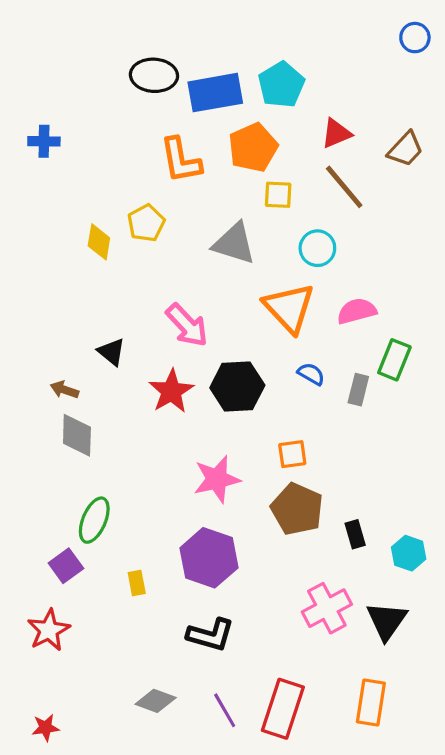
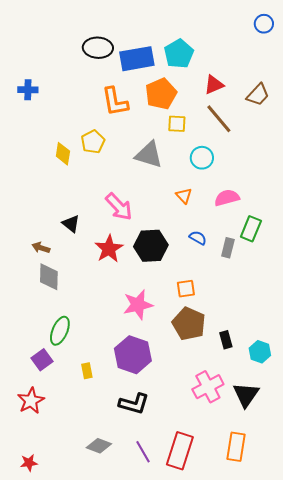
orange triangle: (289, 308) -> (184, 196), size x0.5

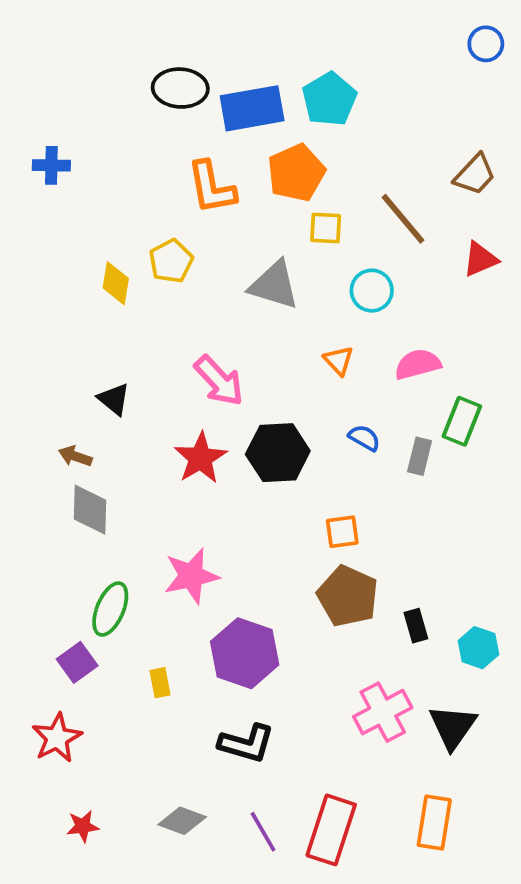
red triangle: (214, 85) -> (480, 259), moved
black triangle: (71, 224) -> (114, 399), moved
pink star: (138, 305) -> (191, 576), moved
red star: (29, 463) -> (83, 826), moved

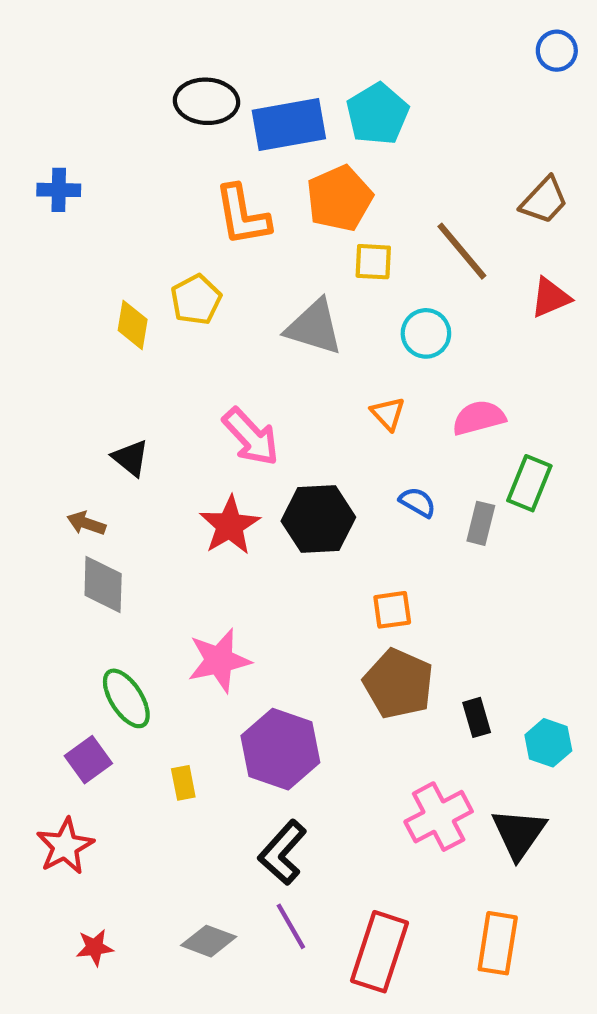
green ellipse: (110, 609) -> (126, 698), turned -56
black L-shape: (247, 743) -> (282, 852), turned 116
purple line: (263, 832) -> (291, 926), moved

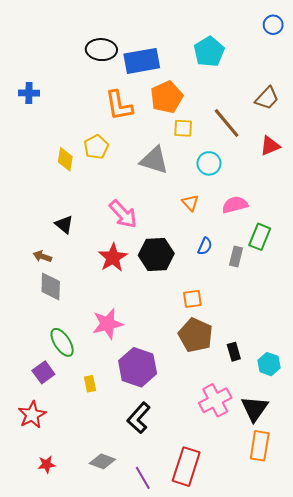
cyan pentagon: (377, 114) -> (209, 52), moved
blue semicircle: (418, 502) -> (205, 246), turned 84
purple line: (291, 926) -> (143, 478), moved
orange rectangle: (498, 943) -> (260, 446), moved

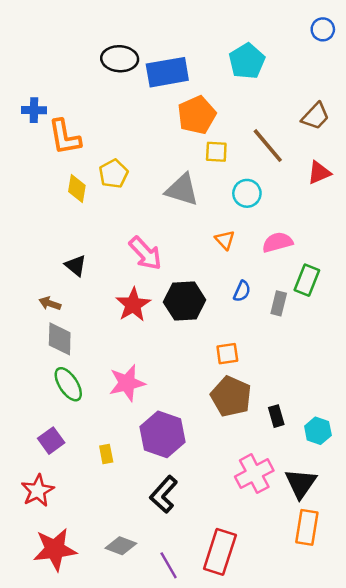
orange L-shape: (119, 105) -> (65, 137), moved
green ellipse: (62, 342) -> (68, 384), moved
red star: (47, 464) -> (55, 549), size x2.0

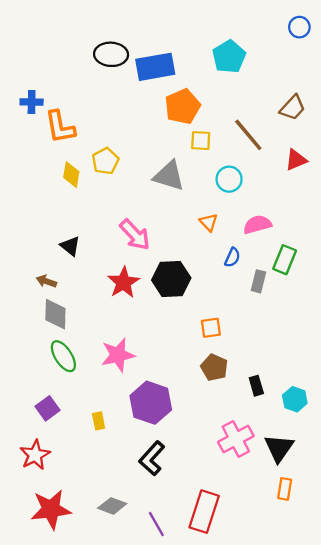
blue semicircle: (242, 291) -> (232, 257), moved
brown pentagon: (231, 396) -> (214, 368), size x0.7
orange rectangle: (307, 527) -> (285, 489), size x0.7

